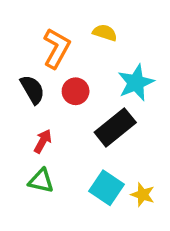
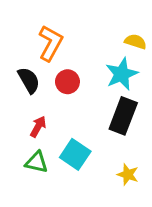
yellow semicircle: (105, 33) -> (136, 42), moved
black rectangle: (115, 127) -> (123, 116), moved, turned -30
cyan square: (107, 188) -> (75, 154), moved

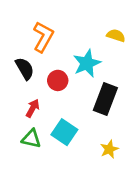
cyan star: (122, 74) -> (87, 63), moved
red circle: (67, 82) -> (58, 80), moved
yellow star: (128, 175) -> (109, 149), turned 30

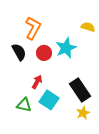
red circle: (58, 80) -> (44, 53), moved
black rectangle: (105, 99) -> (80, 90), moved, turned -55
red arrow: (33, 108) -> (37, 82), moved

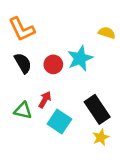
orange L-shape: (33, 28) -> (22, 29), moved, turned 125
green triangle: (24, 105) -> (23, 111), moved

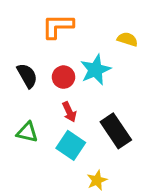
orange L-shape: (22, 29) -> (58, 26), moved, turned 116
red arrow: (45, 100) -> (69, 112), moved, turned 126
yellow star: (101, 137) -> (97, 180), moved

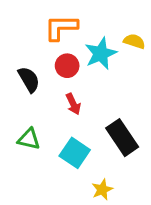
cyan star: (95, 70) -> (101, 53), moved
red circle: (64, 77) -> (67, 66), moved
red arrow: (69, 112) -> (73, 104), moved

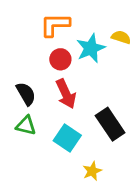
black semicircle: (29, 79) -> (26, 94), moved
red arrow: (73, 104) -> (66, 94), size x1.5

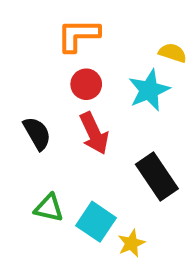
cyan star: (91, 48) -> (149, 90), moved
green triangle: (26, 126) -> (49, 208), moved
cyan square: (67, 138) -> (96, 222), moved

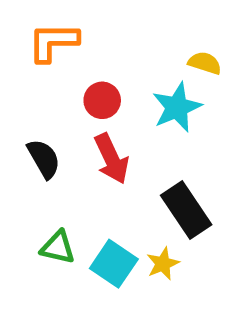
orange L-shape: (78, 35) -> (53, 42), moved
yellow star: (131, 243) -> (163, 264), moved

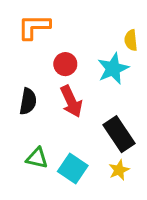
yellow semicircle: (205, 63) -> (131, 40), turned -114
black semicircle: (44, 159) -> (28, 101), turned 40
yellow star: (163, 264) -> (119, 170), moved

